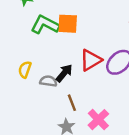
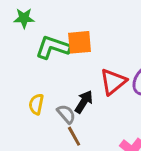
gray semicircle: (48, 81) -> (66, 114), turned 49
brown line: (72, 103) -> (74, 136), moved

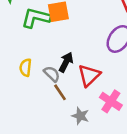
red triangle: (113, 82) -> (89, 75), moved

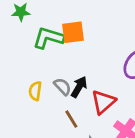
gray semicircle: (52, 74) -> (62, 87), moved

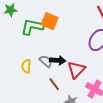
orange square: (73, 32) -> (50, 21), turned 36
black arrow: (79, 87) -> (58, 60), turned 70

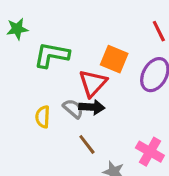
orange square: (50, 21) -> (114, 59), moved
red triangle: (76, 70) -> (93, 83), moved

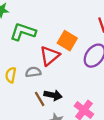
black arrow: (92, 107) -> (53, 95), moved
gray semicircle: (73, 109) -> (33, 72), turned -56

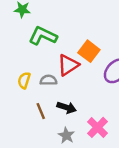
brown line: (40, 99) -> (41, 111), moved

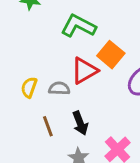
green L-shape: (43, 36) -> (78, 26), moved
black arrow: (67, 107) -> (80, 123), turned 48

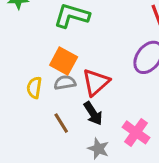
orange square: (111, 55) -> (64, 61), moved
red triangle: (84, 71) -> (96, 82), moved

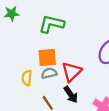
orange square: (64, 61) -> (47, 57), turned -30

